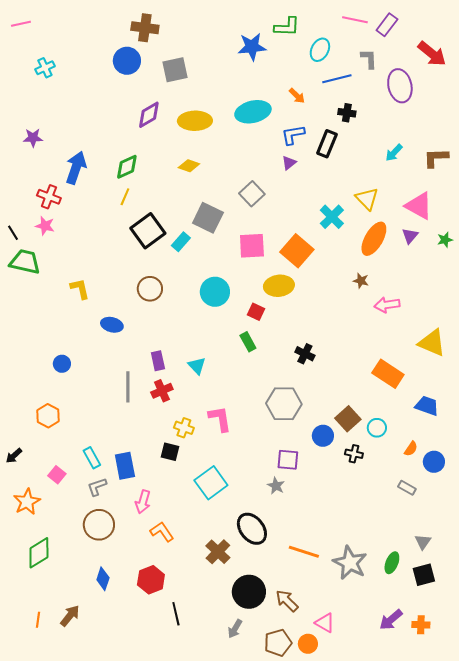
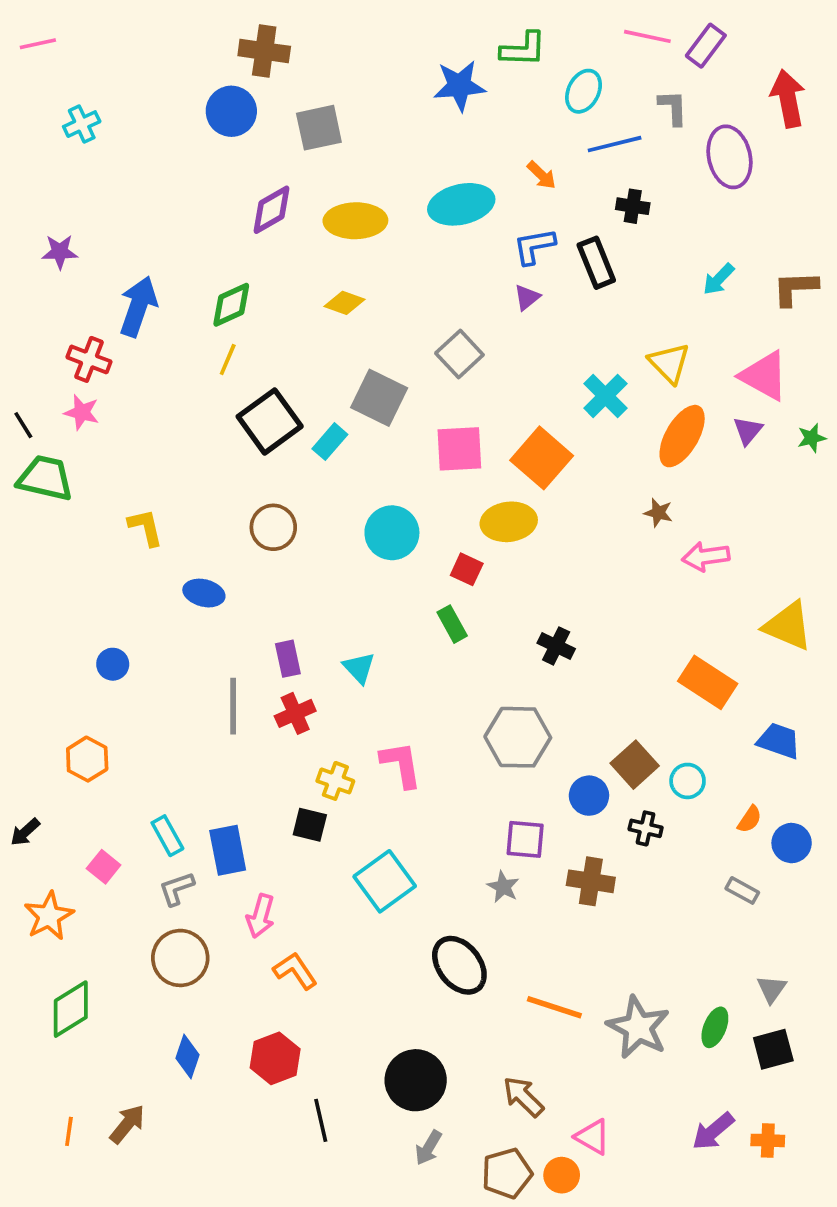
red arrow: (432, 54) -> (788, 98), turned -140
black rectangle: (327, 144) -> (596, 263), turned -44
brown cross: (218, 552) -> (591, 881), moved, turned -35
black circle: (249, 592) -> (416, 1080), moved

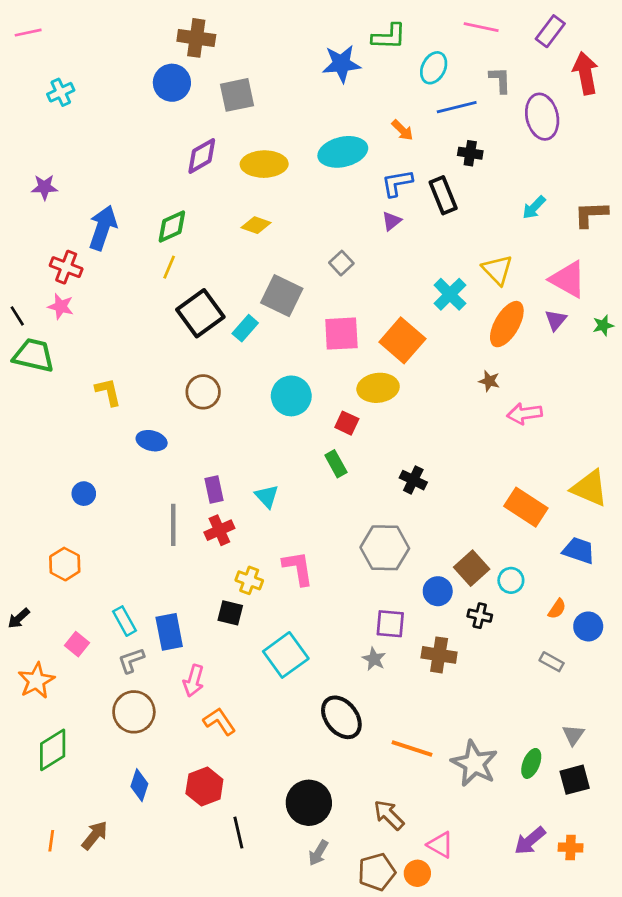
purple rectangle: (706, 46) -> (550, 31), moved
gray square: (459, 354) -> (341, 263), size x0.7
yellow triangle: (788, 626) -> (590, 488), moved

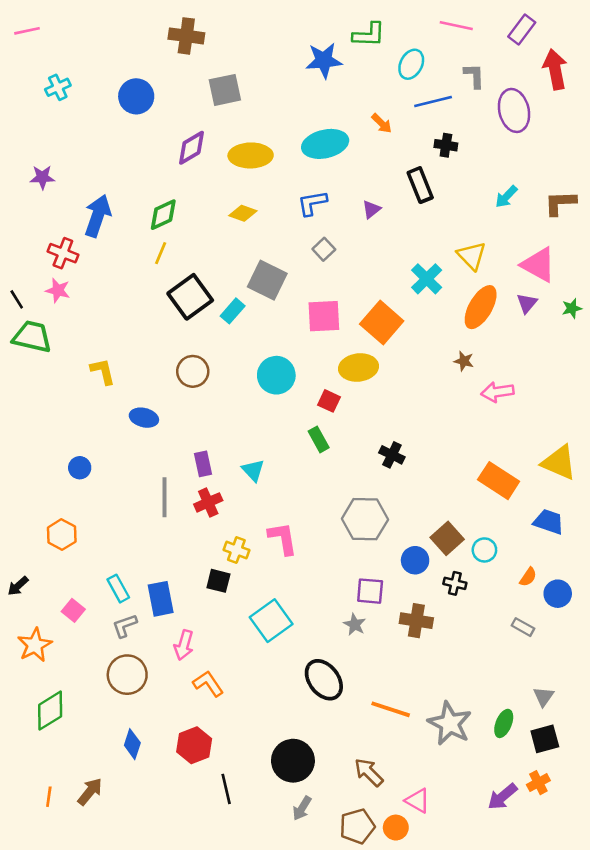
blue circle: (172, 83) -> (136, 96), moved
blue L-shape: (397, 183) -> (312, 203), moved
orange cross: (571, 848) -> (538, 783), moved, turned -30

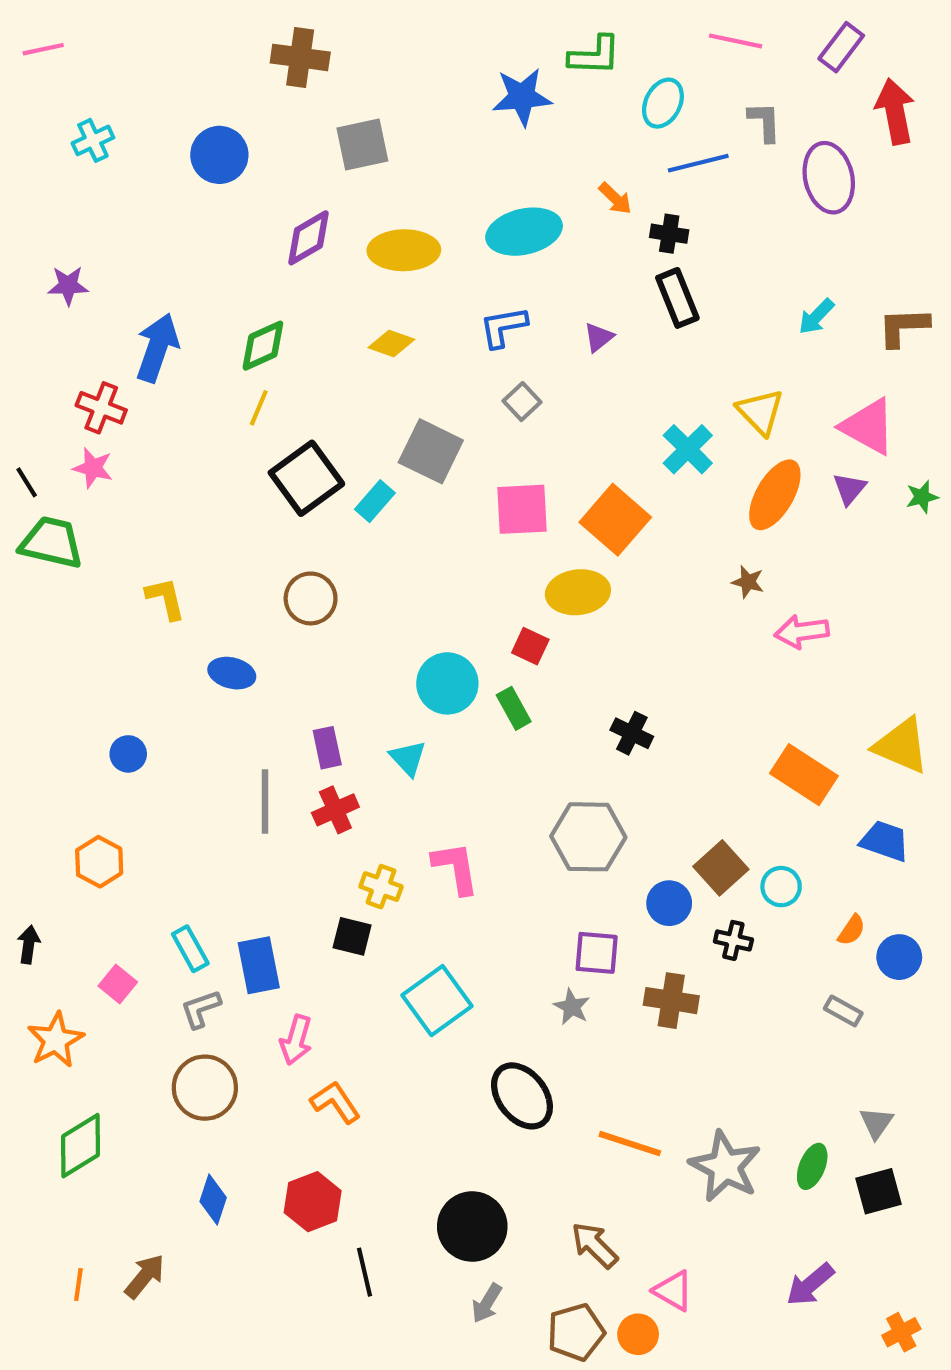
black cross: (446, 145) -> (669, 234), moved
cyan circle: (276, 375) -> (447, 683), moved
black arrow: (18, 586) -> (29, 945), turned 140
orange cross: (538, 783) -> (901, 1332), moved

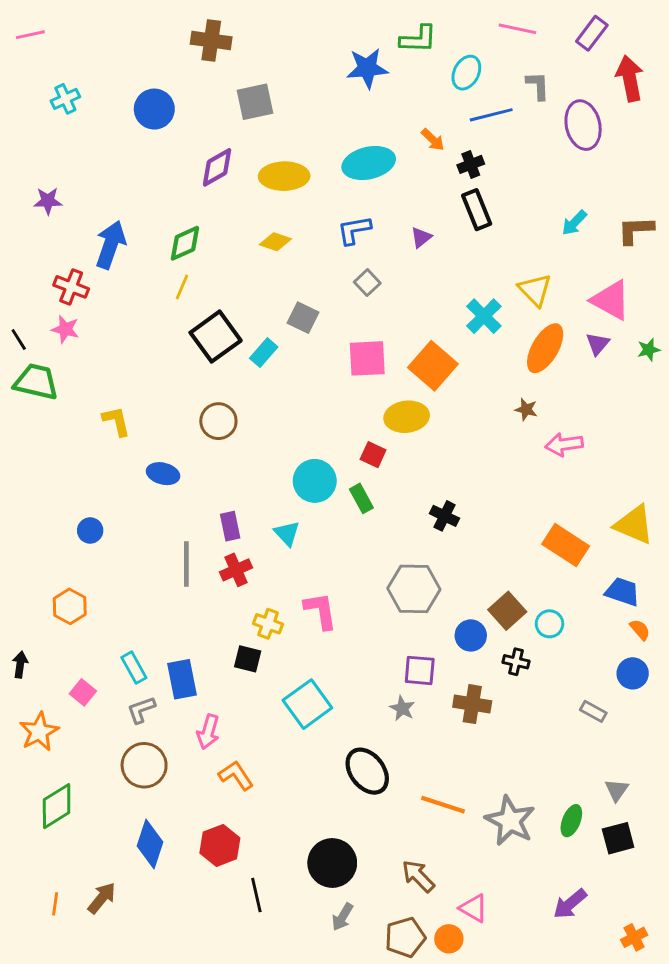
black cross: (669, 234) -> (471, 164), turned -30
gray square: (431, 451) -> (303, 318), size x0.7
orange semicircle: (852, 930) -> (640, 630), moved, turned -75
blue diamond: (213, 1200) -> (150, 844), size x1.4

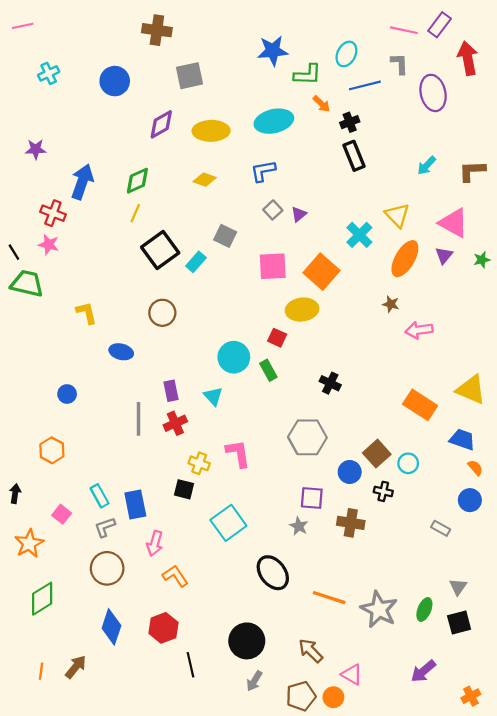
pink line: (517, 29) -> (404, 30), moved
green L-shape: (418, 39) -> (307, 75), moved
purple triangle: (421, 237) -> (299, 214), moved

